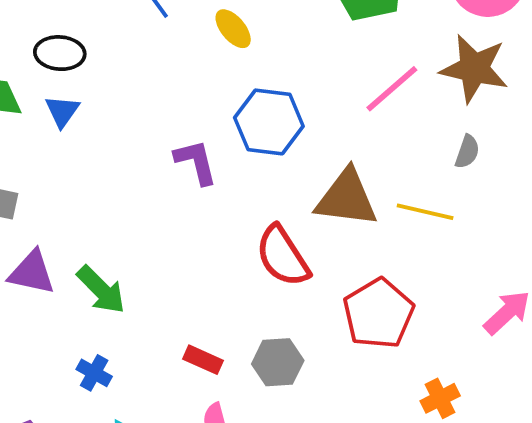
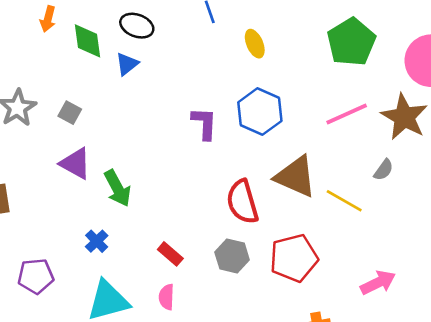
gray hexagon: (278, 362) -> (232, 256), moved

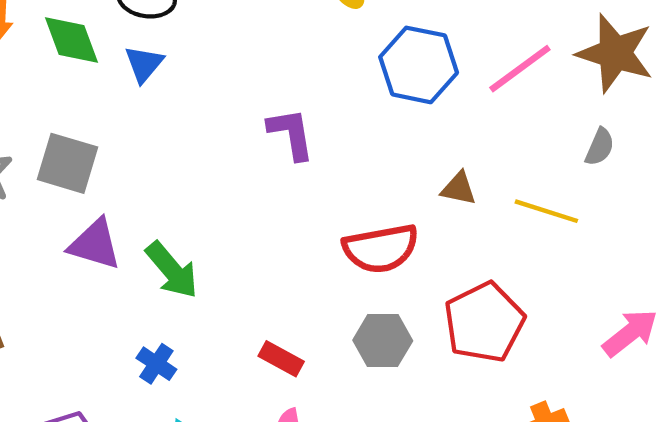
blue hexagon: (260, 112) -> (419, 65), moved
gray square: (70, 113) -> (68, 163), size x1.6
brown triangle: (296, 177) -> (459, 189), size x0.5
red semicircle: (242, 202) -> (381, 248), turned -72

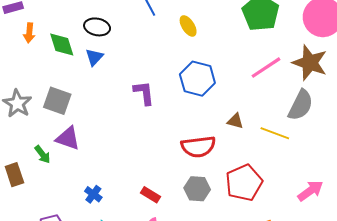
blue hexagon: (419, 65) -> (197, 79), moved
purple L-shape: (291, 134) -> (144, 93), moved
gray semicircle: (600, 147) -> (301, 105), size x1.8
green arrow: (172, 270) -> (43, 154), moved, size x0.7

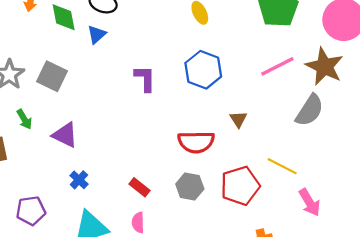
brown triangle: (235, 121) -> (238, 119), turned 36
yellow line: (275, 133) -> (282, 166), moved
purple triangle: (68, 138) -> (65, 135), moved
green arrow: (43, 154) -> (24, 119), moved
pink arrow: (310, 191) -> (310, 202), turned 88

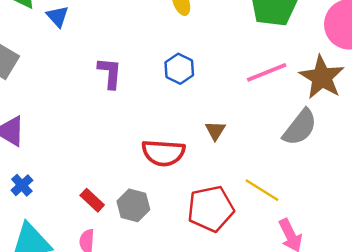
blue triangle: (97, 34) -> (58, 16), turned -36
blue hexagon: (203, 70) -> (179, 69), size x0.7
gray hexagon: (190, 186) -> (133, 205), moved

